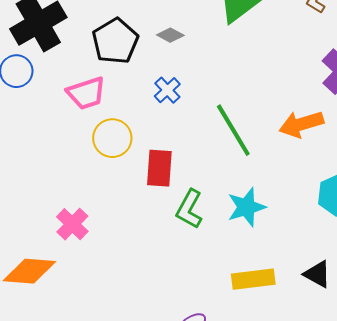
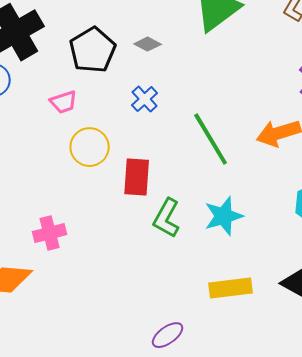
pink trapezoid: (86, 93) -> (64, 102), size x0.7
pink cross: (72, 224) -> (50, 233), turned 32

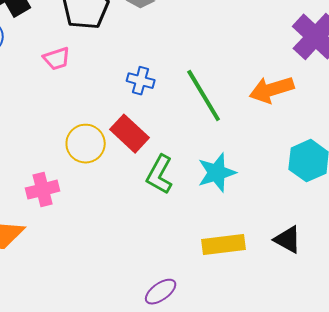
blue cross: (145, 99) -> (141, 81), moved, turned -32
yellow circle: (90, 147) -> (86, 144), moved
red rectangle: (137, 177) -> (130, 134), turned -51

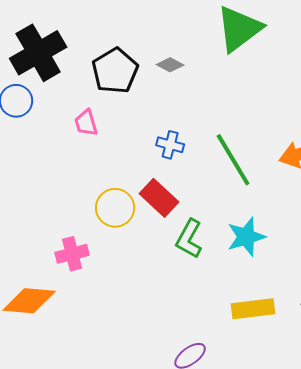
pink trapezoid: (57, 59) -> (86, 123), turned 92

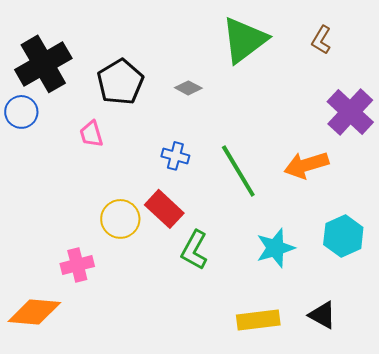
gray diamond: (170, 65) -> (188, 88), moved
cyan star: (246, 237) -> (275, 248), moved

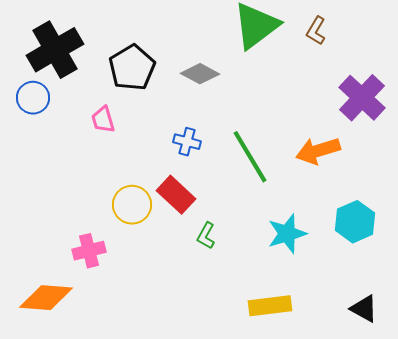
brown L-shape: (321, 40) -> (316, 31), moved
gray diamond: (188, 88) -> (200, 74), size x1.4
green L-shape: (194, 250) -> (206, 236), size x0.7
black triangle: (322, 315) -> (364, 309), moved

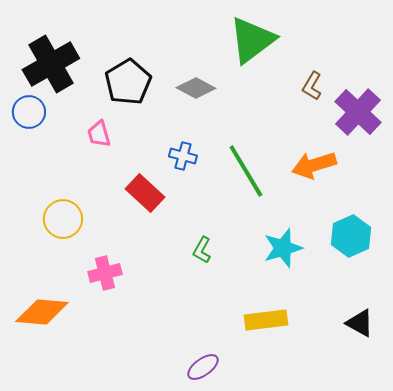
brown L-shape: (316, 31) -> (312, 86), moved
red rectangle: (176, 195) -> (145, 193), moved
yellow circle: (132, 205) -> (63, 219), moved
pink cross: (89, 251) -> (105, 273), moved

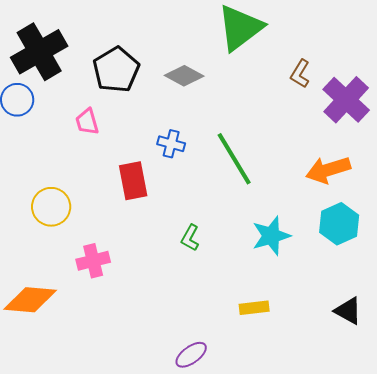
orange arrow: (314, 165) -> (328, 170), moved
red rectangle: (145, 193) -> (133, 181), turned 36
yellow rectangle: (266, 320) -> (254, 308), size x0.7

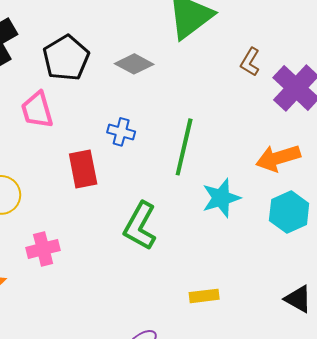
pink trapezoid: (87, 122) -> (37, 110), size x1.4
green line: (234, 159) -> (184, 147), turned 44
cyan star: (271, 236) -> (221, 198), moved
green L-shape: (190, 238) -> (140, 226), size x1.8

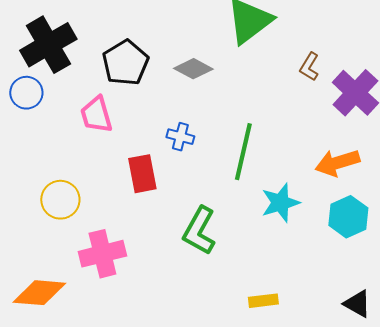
pink cross: (43, 249) -> (102, 254), size x1.4

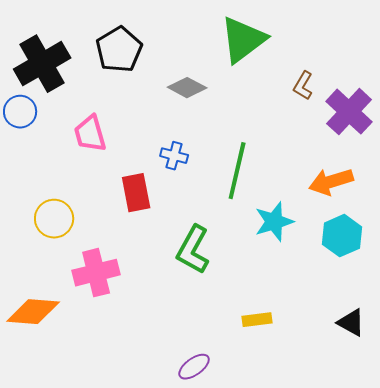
black pentagon: (125, 63) -> (119, 50), moved

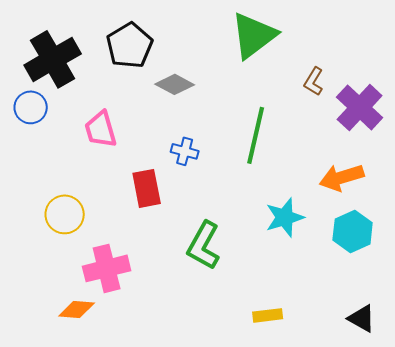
gray diamond: (187, 88) -> (175, 84), moved
green line: (237, 171) -> (256, 135), moved
orange diamond: (33, 312) -> (77, 309), moved, size x0.7

